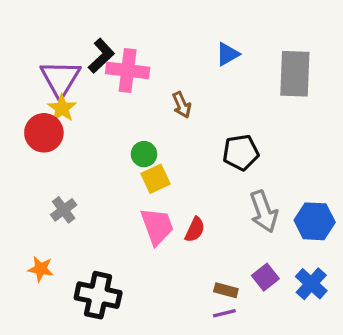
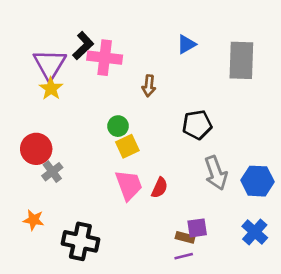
brown arrow: (182, 105) -> (149, 86), turned 30
red circle: (44, 133) -> (36, 149), moved
purple square: (265, 277) -> (197, 228), moved, turned 30

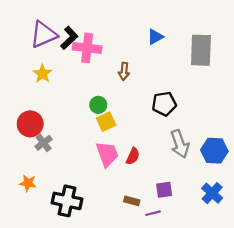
purple triangle: (50, 64) -> (44, 35), moved, turned 36
brown rectangle: (185, 237) -> (132, 201), moved

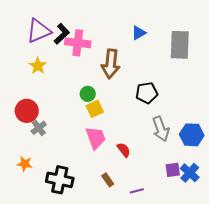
brown arrow: (124, 71) -> (111, 64), size x1.8
red semicircle: (133, 156) -> (124, 150), moved, turned -63
purple square: (164, 190) -> (173, 170), moved
brown rectangle: (132, 201) -> (108, 180), moved, turned 40

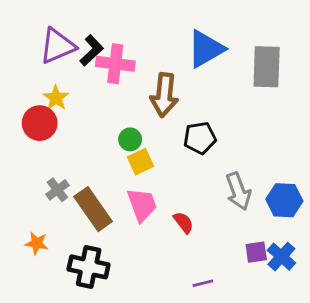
blue triangle: (139, 33) -> (206, 49), size x1.8
black pentagon: (147, 93) -> (200, 138), moved
red circle: (27, 111) -> (40, 123), moved
brown rectangle: (108, 180) -> (93, 209), moved, size x2.0

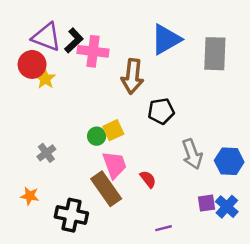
purple triangle: (57, 46) -> (46, 37), turned 44
red circle: (40, 123) -> (32, 64), moved
green circle: (130, 139) -> (97, 136), moved
brown rectangle: (93, 209) -> (106, 189), moved

